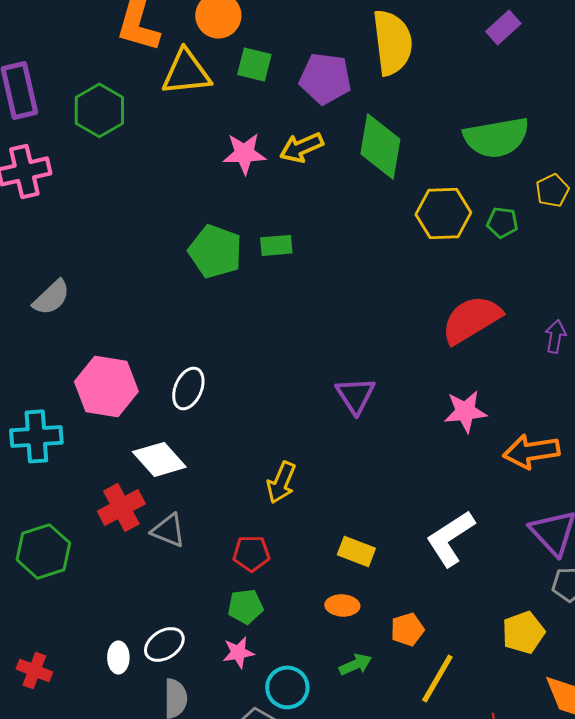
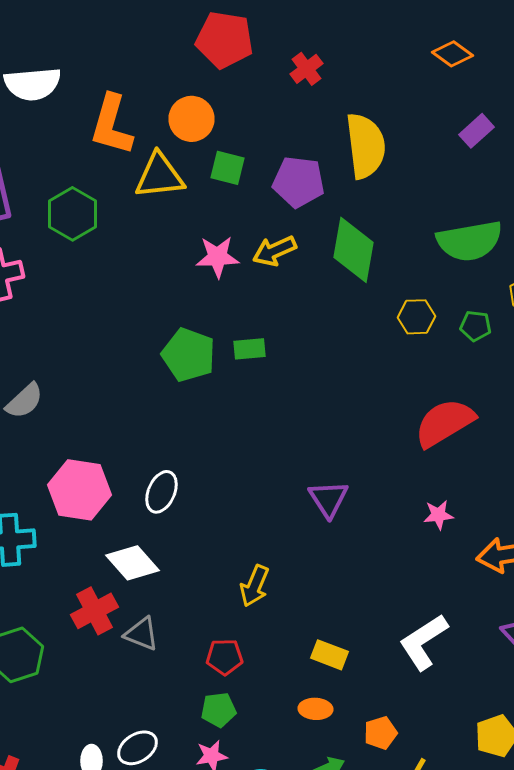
yellow hexagon: (443, 213) -> (416, 317), size x0.7
pink star: (465, 411) -> (438, 515), size x0.7

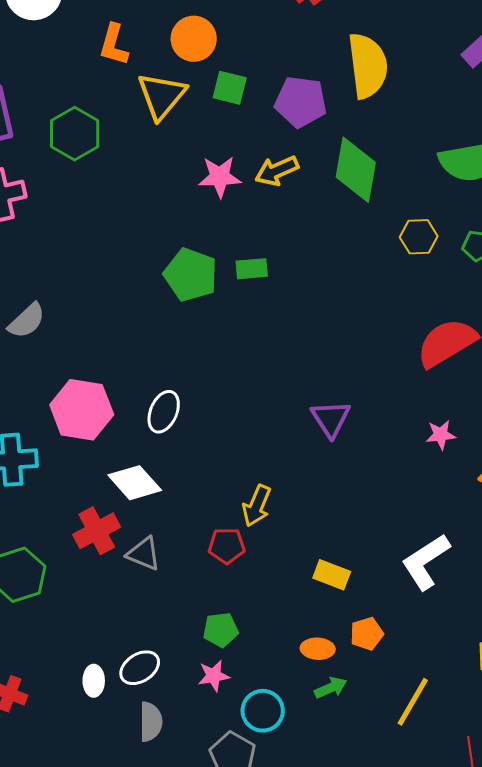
orange L-shape: (112, 125) -> (114, 45), size x0.7
yellow triangle: (160, 176) -> (162, 96), turned -44
red pentagon: (224, 657) -> (227, 546), moved
orange ellipse: (316, 709) -> (318, 649), moved
orange pentagon: (380, 733) -> (367, 634), moved

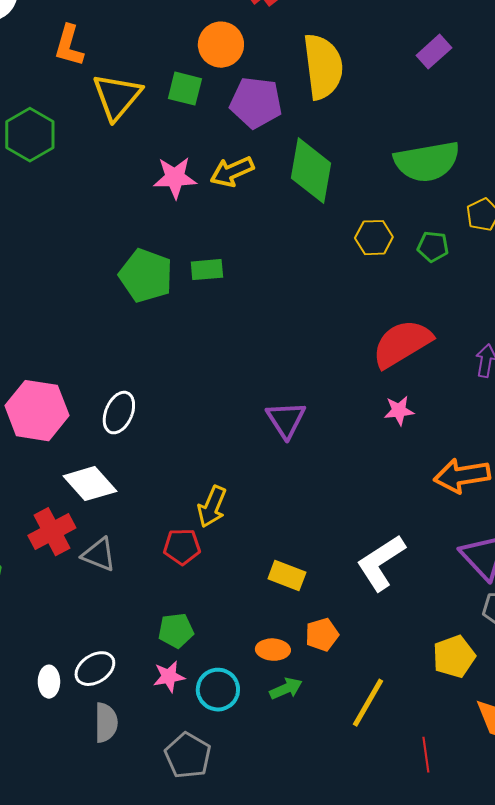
orange circle: (194, 39) -> (221, 45), moved
pink star: (441, 435) -> (399, 411), moved
cyan circle: (263, 711) -> (218, 690), moved

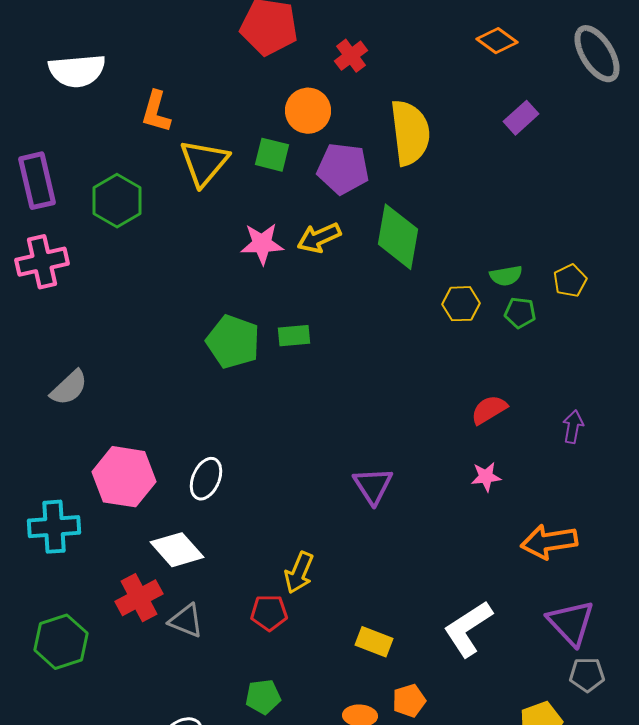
green semicircle: (427, 162) -> (506, 276), moved, size x0.5
red semicircle: (402, 344) -> (489, 410), size x0.6

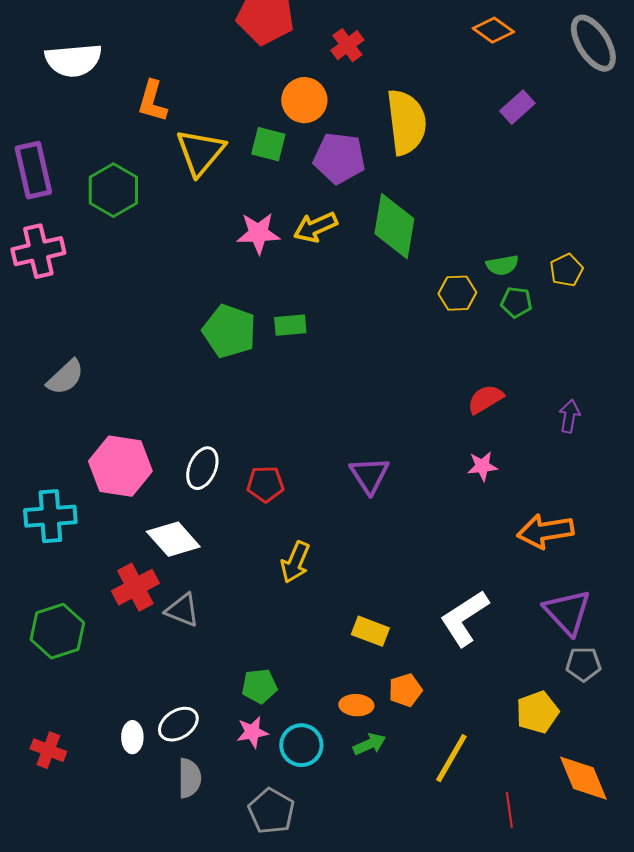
red pentagon: (269, 613) -> (265, 484), moved

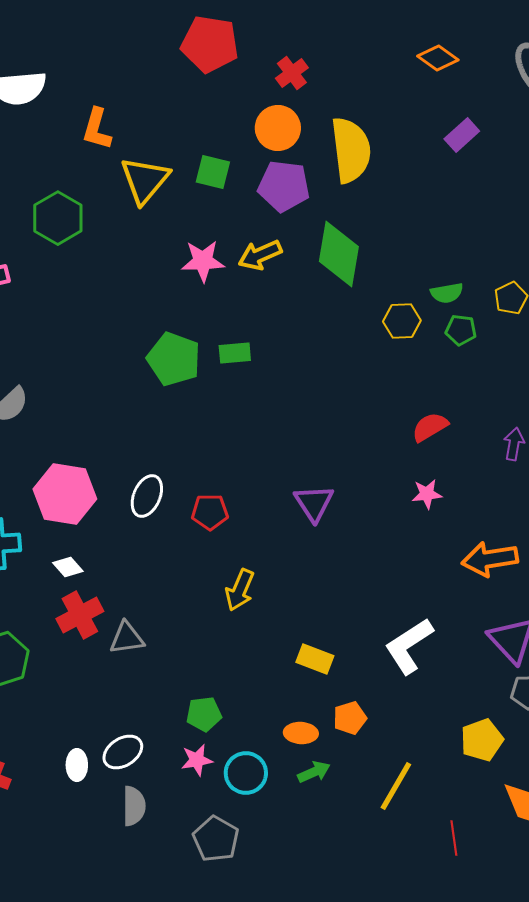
orange circle: (304, 100) -> (278, 128), moved
white diamond: (173, 539) -> (68, 567), moved, size x0.6
gray triangle: (182, 610) -> (127, 638), turned -30

